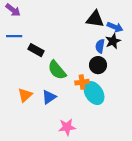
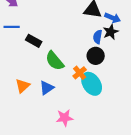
orange cross: (82, 82) -> (80, 73), turned -32

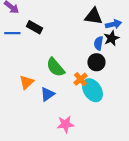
blue arrow: (113, 18) -> (113, 24), turned -35
black rectangle: (34, 41) -> (34, 27), moved
orange triangle: (23, 86) -> (26, 82), moved

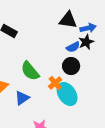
blue semicircle: (98, 43) -> (73, 47), turned -128

